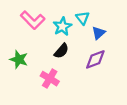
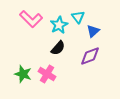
green star: (19, 59) -> (23, 74), moved

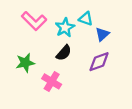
cyan triangle: (78, 17) -> (86, 19), turned -32
green star: (23, 74) -> (25, 63), moved, turned -30

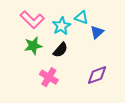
purple diamond: (99, 62) -> (97, 75), moved
green star: (25, 63) -> (33, 46), moved

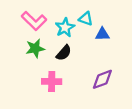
blue triangle: (97, 32) -> (102, 34), turned 40
pink cross: (49, 77) -> (52, 81), turned -30

